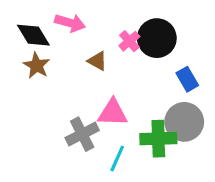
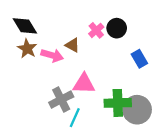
pink arrow: (70, 23) -> (52, 55), moved
black circle: (157, 38) -> (117, 28), size x0.7
gray circle: (184, 122) -> (137, 110), moved
cyan line: (117, 158) -> (75, 118), moved

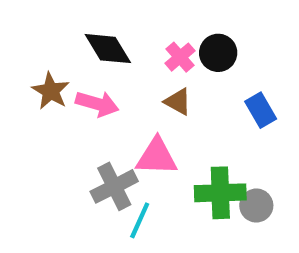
black diamond: (25, 26) -> (108, 49), moved
brown triangle: (72, 45) -> (178, 102), moved
gray circle: (137, 110) -> (256, 206), size x0.6

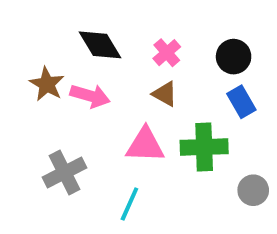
black circle: (218, 53) -> (234, 57), moved
gray cross: (114, 186) -> (65, 173), moved
green cross: (220, 193) -> (204, 147), moved
gray circle: (256, 206) -> (253, 190), moved

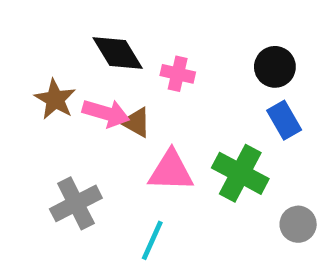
pink cross: (167, 53) -> (178, 74), moved, turned -36
brown triangle: (165, 94) -> (136, 122), moved
green cross: (204, 147) -> (240, 173), turned 30

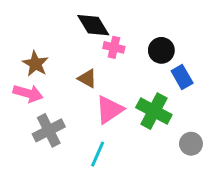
black diamond: (118, 53) -> (93, 25), moved
black circle: (275, 67) -> (161, 50), moved
pink arrow: (106, 113) -> (28, 93), moved
pink triangle: (171, 171) -> (109, 110), turned -36

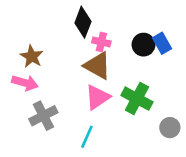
black diamond: (93, 25) -> (83, 22), turned 52
blue rectangle: (182, 77) -> (162, 43), moved
brown triangle: (87, 79) -> (97, 66), moved, size x1.6

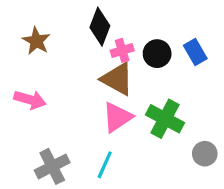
pink cross: (101, 42) -> (122, 50), turned -30
black circle: (144, 45) -> (157, 54), moved
brown star: (32, 56) -> (36, 41), moved
gray cross: (43, 116) -> (52, 166), moved

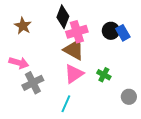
pink cross: (122, 50) -> (77, 32), size x1.5
black circle: (157, 54) -> (111, 31), moved
green cross: (165, 119) -> (104, 75), size x0.6
gray cross: (52, 166) -> (33, 83), moved

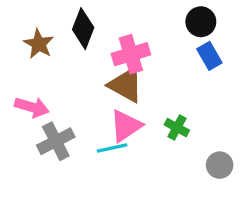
black diamond: (63, 17) -> (83, 29), moved
black circle: (111, 31) -> (201, 22), moved
cyan line: (66, 104) -> (112, 148), moved, turned 54

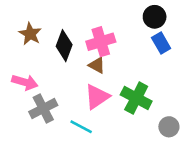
black diamond: (83, 29) -> (64, 46), moved
brown triangle: (126, 85) -> (97, 65), size x0.6
green cross: (177, 128) -> (136, 98), size x1.6
cyan line: (112, 148) -> (81, 127), moved, turned 40

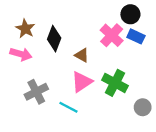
pink cross: (101, 42) -> (112, 35), moved, turned -30
blue rectangle: (161, 43) -> (136, 36), turned -35
pink arrow: (25, 82) -> (21, 54), moved

